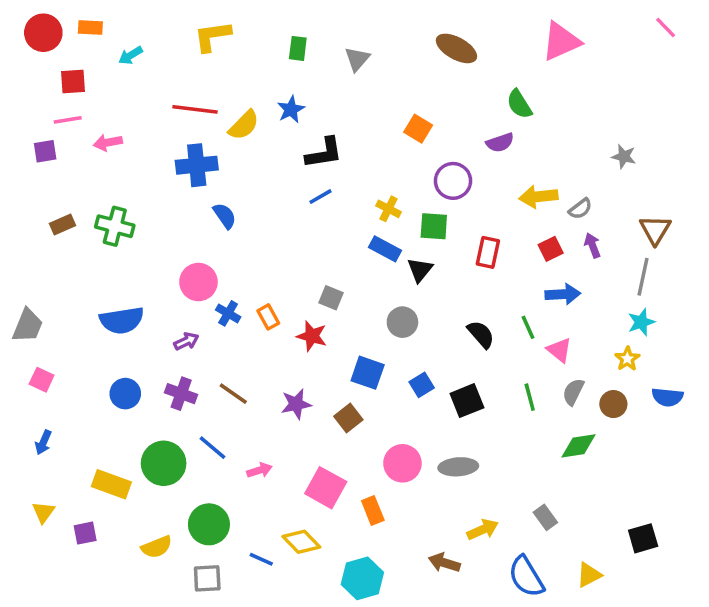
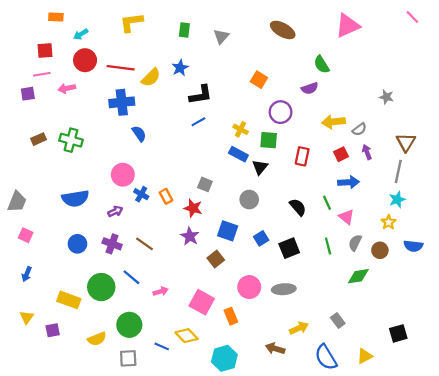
red circle: (43, 33) -> (85, 60), moved
purple star: (296, 404) -> (190, 236), moved, turned -30

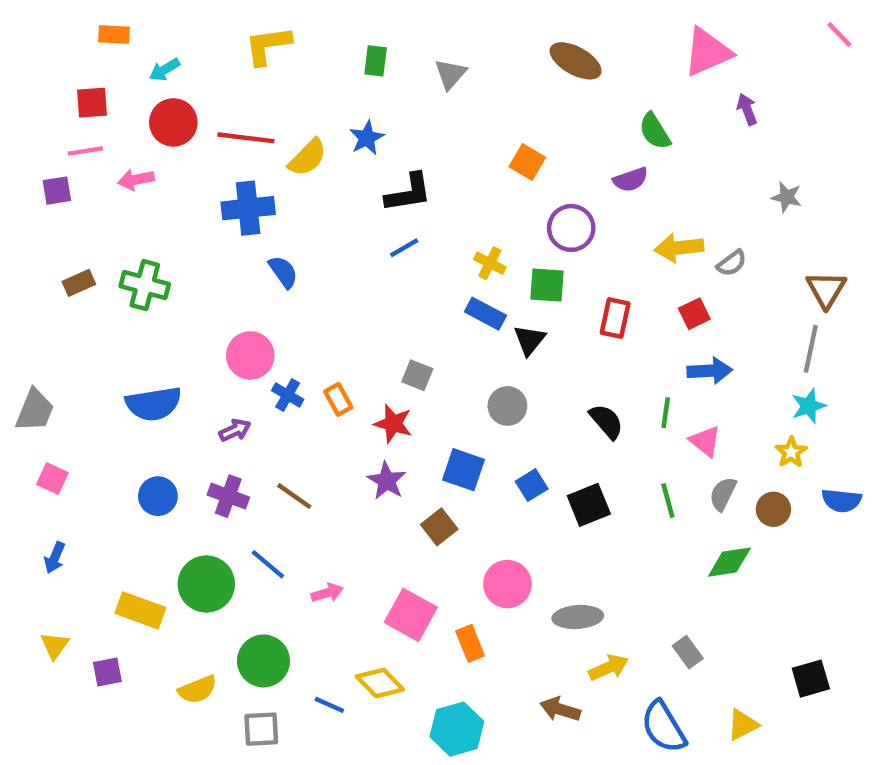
purple arrow: (367, 152) -> (747, 109), moved
green line: (327, 203) -> (666, 413), turned 32
gray ellipse: (284, 289) -> (578, 617), moved

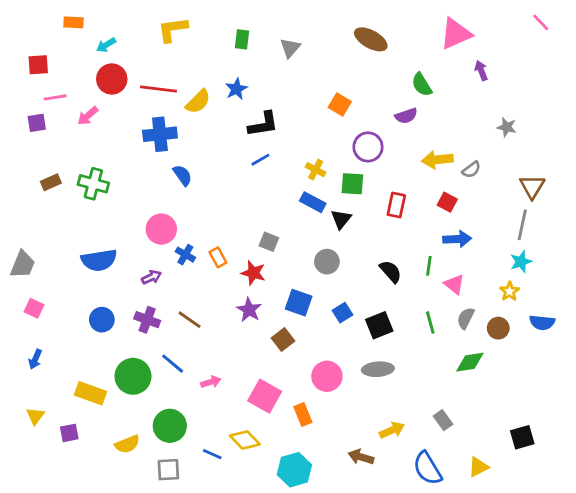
red square: (92, 103) -> (38, 65), moved
pink arrow: (136, 180) -> (88, 116), turned -30
red square: (694, 314) -> (447, 202), turned -36
gray ellipse: (578, 617) -> (378, 369), moved

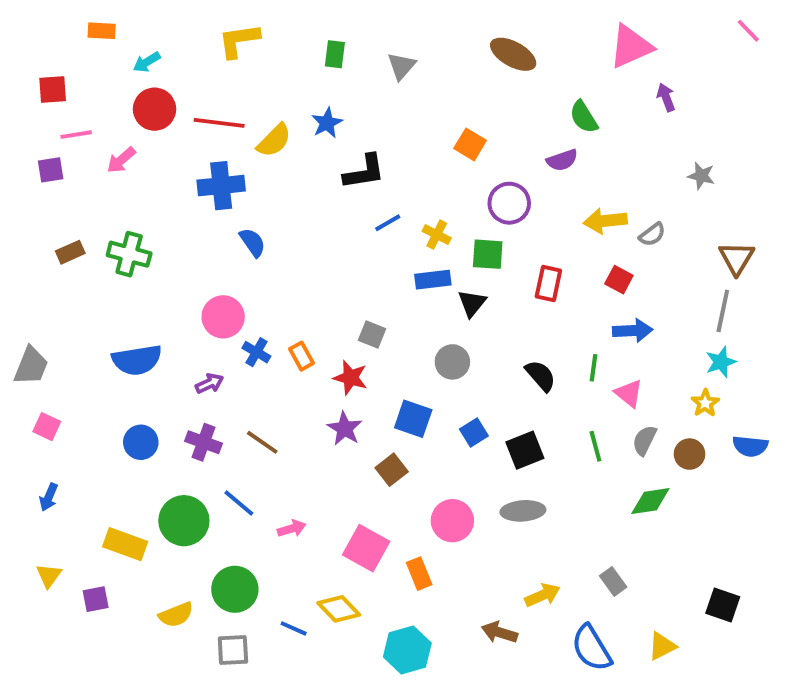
blue line: (260, 160) -> (388, 223), moved
blue rectangle: (313, 202) -> (433, 280), turned -35
black square: (522, 437) -> (723, 605), turned 35

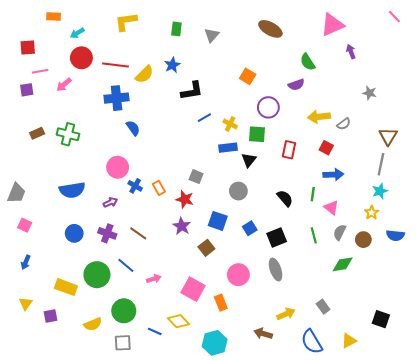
gray ellipse: (523, 511) -> (276, 270), turned 75

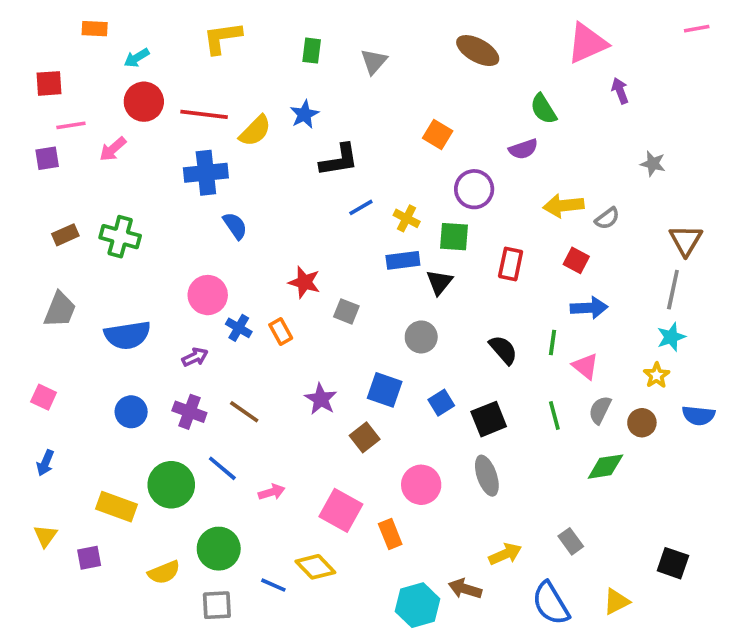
pink line: (394, 17) -> (697, 29), turned -56
gray trapezoid: (16, 193) -> (60, 310), moved
red star: (185, 199) -> (304, 282), moved
cyan hexagon: (215, 343) -> (418, 605), moved

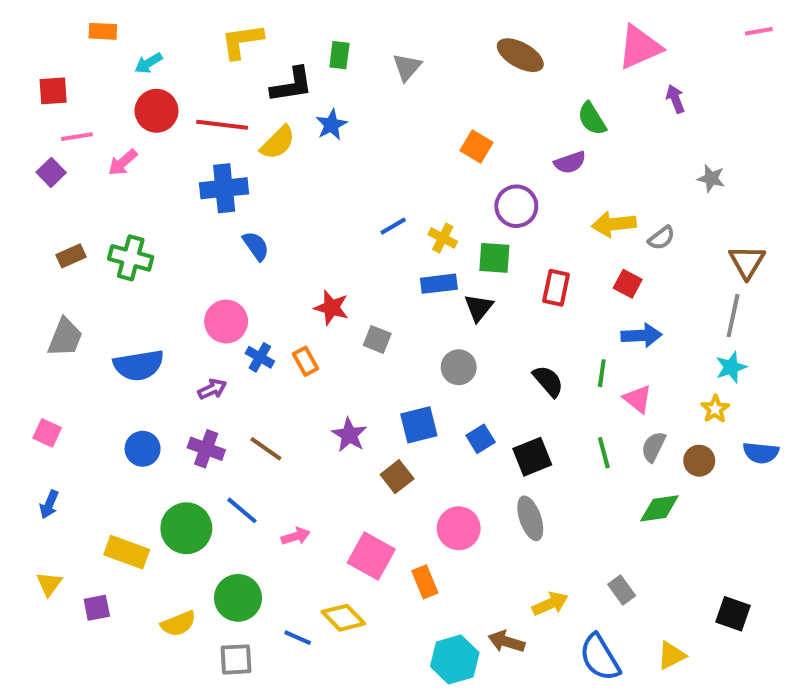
purple square: (47, 158) -> (51, 172), turned -35
black L-shape: (339, 160) -> (292, 85), moved
blue square: (385, 390) -> (419, 425), turned -33

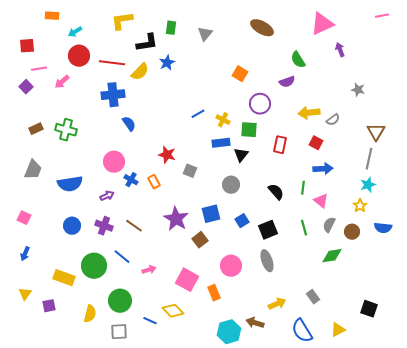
purple star: (349, 435) -> (176, 219), size x1.4
yellow semicircle: (178, 624) -> (90, 314), turned -54

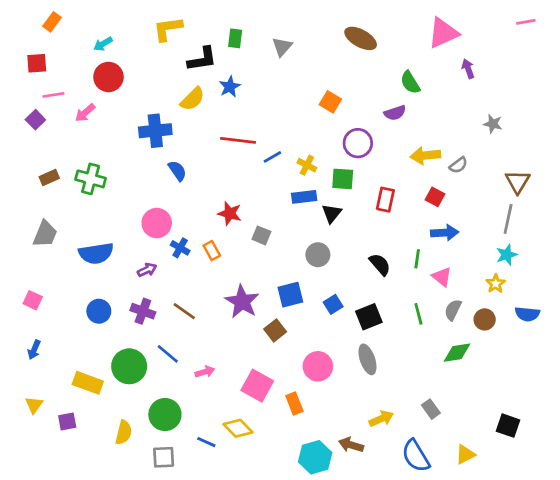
orange rectangle: (52, 16) -> (52, 22), moved, turned -56
red line: (112, 63) -> (238, 140), moved

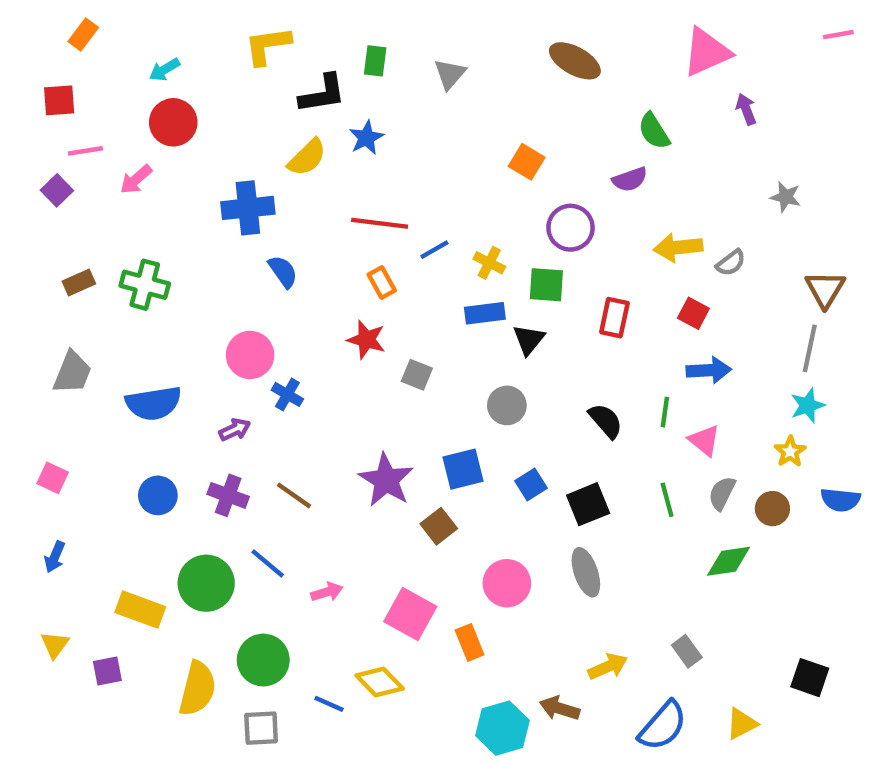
orange rectangle: (212, 251) -> (382, 283), moved
yellow semicircle: (124, 432) -> (197, 689), size x1.4
blue semicircle: (416, 456) -> (663, 726), turned -108

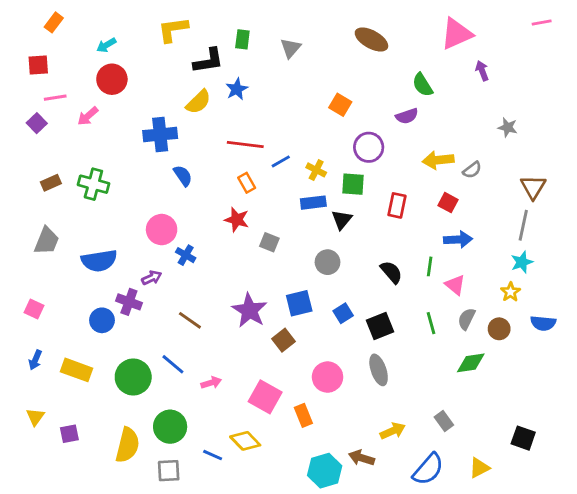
purple cross: (228, 495) -> (129, 302), moved
yellow rectangle: (140, 610) -> (76, 370), moved

